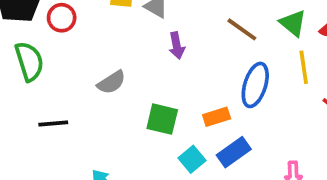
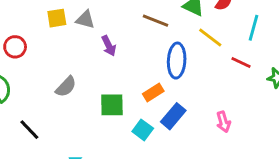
yellow line: (304, 67) -> (210, 37), turned -30
black line: (53, 124) -> (29, 130), turned 65

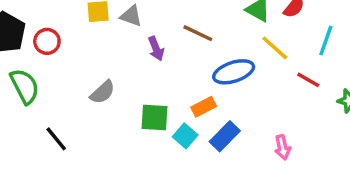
brown line: (156, 21) -> (198, 33), moved
blue ellipse: (177, 61) -> (234, 72), turned 64
cyan square: (143, 130) -> (185, 136), moved

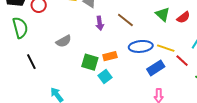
yellow line: (275, 48) -> (166, 48), moved, turned -36
orange rectangle: (204, 107) -> (110, 56), moved
blue rectangle: (225, 136) -> (156, 68), moved

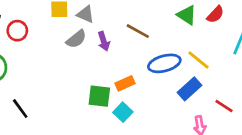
gray semicircle: (64, 41) -> (76, 39), moved
yellow line: (166, 48) -> (198, 60), turned 30
red line: (182, 61) -> (224, 106), moved

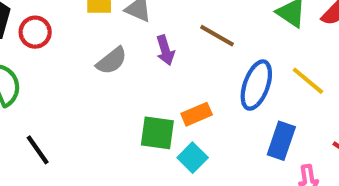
gray semicircle: (76, 39) -> (112, 61), moved
blue ellipse: (164, 63) -> (256, 85), turned -56
blue rectangle: (189, 89) -> (281, 141), moved, turned -30

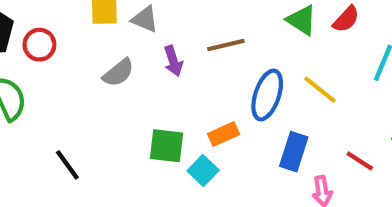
brown line: (217, 36) -> (226, 45), turned -42
orange rectangle: (197, 114) -> (224, 134), moved
black line: (38, 150) -> (67, 165), moved

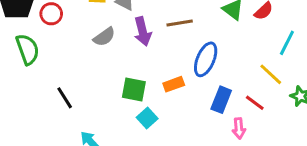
purple arrow: (173, 61) -> (143, 31), size x1.4
yellow line: (320, 90) -> (271, 74), moved
red line: (360, 161) -> (255, 103), moved
cyan square: (203, 170) -> (147, 118), moved

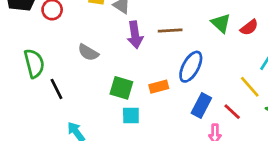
gray semicircle: (104, 37) -> (88, 52), moved, turned 60
green semicircle: (28, 49) -> (34, 63), moved
cyan square: (147, 118) -> (131, 115), turned 36

